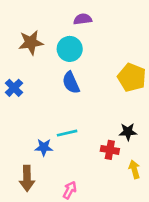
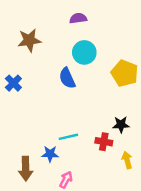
cyan circle: (70, 49) -> (84, 52), moved
cyan line: (67, 133) -> (68, 137), moved
blue star: (44, 147) -> (50, 154), moved

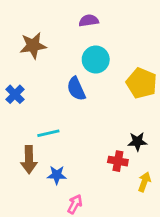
cyan line: (68, 137) -> (48, 133), moved
yellow arrow: (127, 160) -> (144, 182), turned 35
brown arrow: (26, 169) -> (29, 160), moved

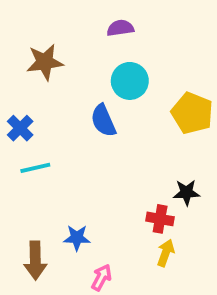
cyan line: (48, 133) -> (35, 168), moved
brown arrow: (29, 160) -> (35, 260), moved
yellow arrow: (144, 182) -> (166, 253), moved

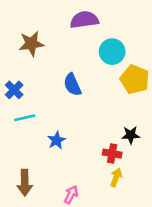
purple semicircle: (120, 28) -> (84, 20), size x1.5
cyan circle: (130, 81) -> (112, 52), moved
blue star: (77, 238) -> (56, 140), moved, turned -30

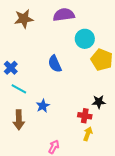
brown star: (31, 44) -> (24, 19), moved
cyan line: (25, 118) -> (19, 89), turned 42
brown arrow: (25, 183) -> (19, 120), moved

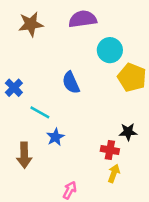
cyan line: (19, 89) -> (40, 112), moved

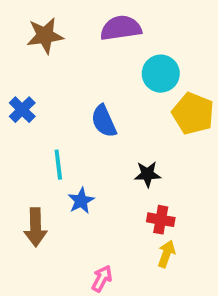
blue cross: (14, 88) -> (22, 110), moved
cyan line: (40, 112) -> (58, 165), turned 54
black star: (128, 132) -> (147, 174), moved

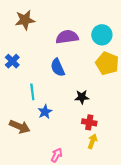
purple semicircle: (121, 28) -> (67, 37), moved
cyan circle: (161, 74) -> (102, 35), moved
brown arrow: (36, 227) -> (20, 127), turned -66

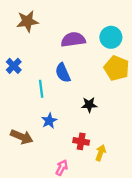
cyan line: (32, 92) -> (41, 89), moved
red cross: (89, 122) -> (81, 141), moved

